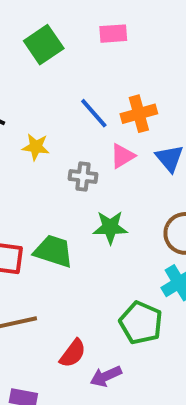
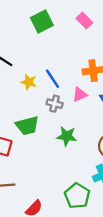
pink rectangle: (113, 34) -> (84, 21), turned 42
blue line: (94, 113) -> (53, 79), moved
green trapezoid: (53, 251) -> (27, 126), moved, turned 140

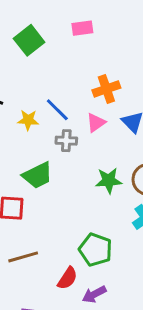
pink rectangle: (84, 21) -> (82, 28), turned -42
green star: (67, 136) -> (109, 181), moved
green pentagon: (77, 196) -> (96, 250), moved

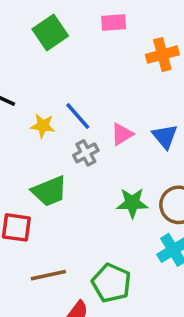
orange cross: (106, 89) -> (162, 55), moved
gray cross: (66, 141) -> (86, 153), turned -35
brown line: (23, 257) -> (48, 275), moved

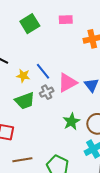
pink triangle: (122, 134) -> (67, 83), size x1.5
green trapezoid: (49, 191) -> (25, 101), moved
green star: (132, 203) -> (71, 122), turned -30

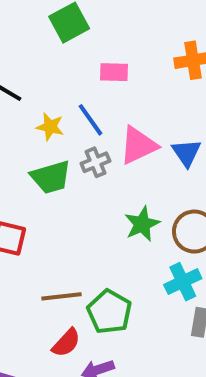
pink rectangle: (66, 20) -> (114, 72), moved
brown line: (22, 160) -> (61, 296), moved

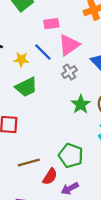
pink triangle: (138, 145) -> (69, 45), moved
gray cross: (95, 162) -> (69, 72), moved
brown line: (61, 296) -> (29, 163), moved

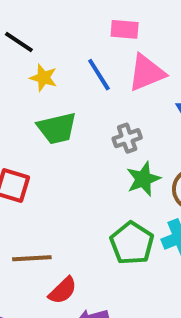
yellow star: (21, 59) -> (43, 78), moved
gray cross: (69, 72) -> (127, 138), moved
green pentagon: (71, 156) -> (132, 243), moved

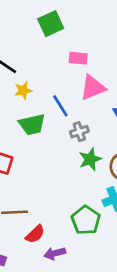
blue line: (99, 75) -> (60, 106), moved
yellow star: (43, 78) -> (23, 90), turned -30
green pentagon: (132, 243) -> (86, 220), moved

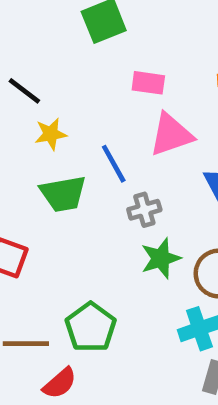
green pentagon: (86, 220) -> (91, 327), moved

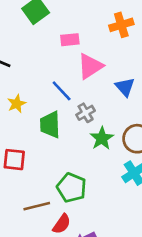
yellow star: (51, 134) -> (17, 104), moved
green trapezoid: (63, 194) -> (50, 125), moved, turned 112

